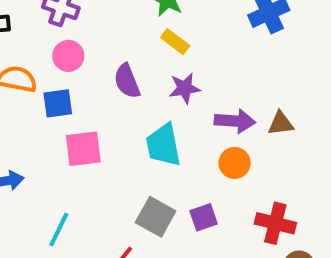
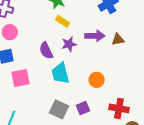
purple semicircle: (127, 81) -> (46, 51), moved
purple arrow: (235, 121) -> (95, 36), moved
brown triangle: (281, 123) -> (118, 39), moved

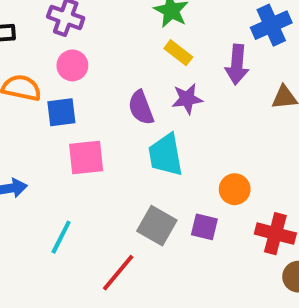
purple arrow: (95, 36) -> (237, 64), moved, turned 90
orange circle: (97, 80) -> (235, 189), moved
purple square: (83, 108) -> (204, 227), turned 32

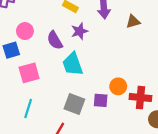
pink circle: (72, 65) -> (25, 31), moved
orange circle: (235, 189) -> (118, 86), moved
cyan line: (61, 237) -> (28, 109), moved

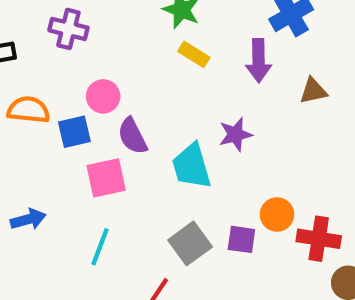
purple star: (79, 31) -> (235, 134), moved
purple semicircle: (55, 40) -> (132, 136), moved
gray square: (74, 104) -> (190, 243), turned 30

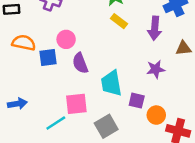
purple star: (235, 134) -> (156, 69), moved
pink square: (106, 178) -> (76, 104), moved
purple square: (241, 239) -> (137, 101), moved
cyan line: (100, 247) -> (56, 123), turned 30

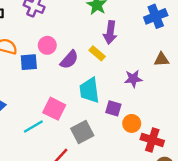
yellow rectangle: (119, 21) -> (97, 53), moved
purple arrow: (155, 28) -> (110, 32), moved
purple semicircle: (80, 63) -> (69, 60), moved, turned -120
pink square: (76, 104) -> (54, 109), turned 30

